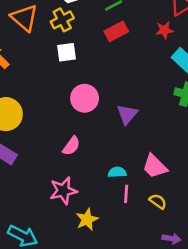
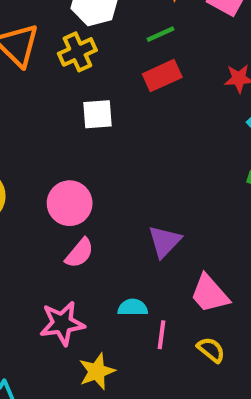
white square: (66, 52) -> (97, 114), moved
pink circle: (85, 98) -> (70, 203), moved
purple triangle: (127, 114) -> (165, 241), moved
cyan semicircle: (117, 172) -> (133, 307), moved

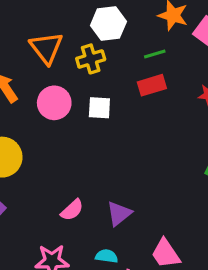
pink circle: (70, 203) -> (54, 103), moved
purple triangle: (165, 241) -> (119, 214), moved

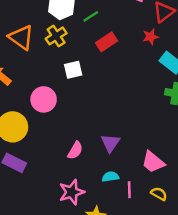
green line: (155, 54) -> (91, 16), moved
pink circle: (54, 103) -> (44, 99), moved

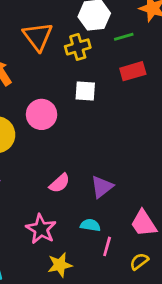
pink star: (72, 192) -> (41, 229), turned 30
yellow semicircle: (159, 194) -> (139, 261), turned -84

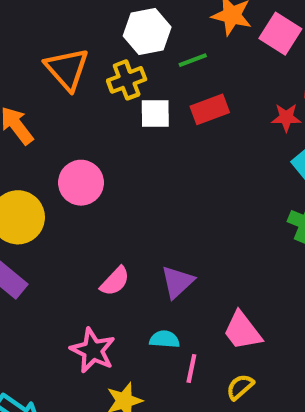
white square: (85, 91) -> (155, 113), moved

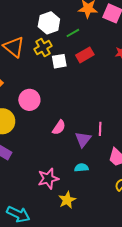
pink semicircle: (115, 281) -> (59, 127), moved
pink star: (93, 350) -> (48, 179), turned -30
pink line: (191, 369) -> (100, 129), moved

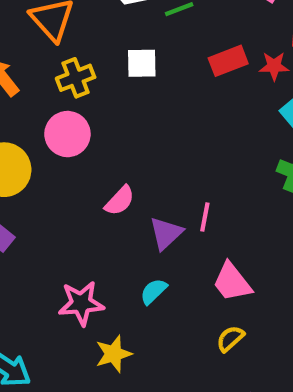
yellow cross: (43, 47) -> (76, 78), moved
red rectangle: (85, 55) -> (228, 61), moved
cyan semicircle: (81, 168) -> (154, 291), turned -48

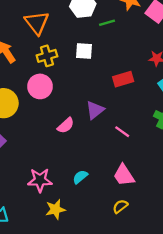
red rectangle: (228, 61) -> (123, 79), moved
pink line: (205, 217) -> (122, 132), moved, turned -70
purple triangle: (166, 233) -> (95, 110), moved

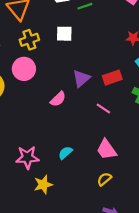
red rectangle: (123, 79) -> (112, 78), moved
purple triangle: (95, 110) -> (81, 79), moved
pink semicircle: (66, 125) -> (58, 99), moved

